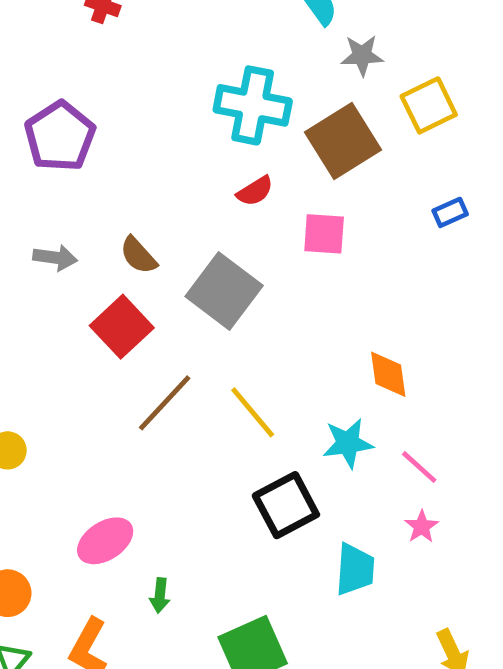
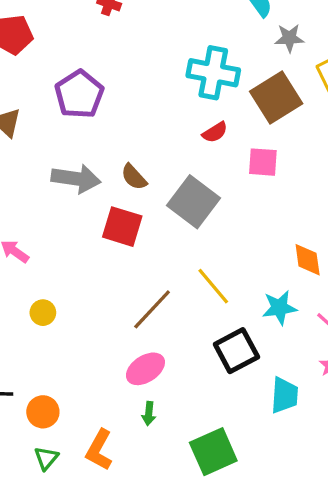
gray arrow: (55, 258) -> (76, 179), size x1.6
red square: (122, 327) -> (122, 227), turned -30
brown line: (165, 403) -> (152, 309), moved
pink ellipse: (105, 541) -> (145, 369), moved

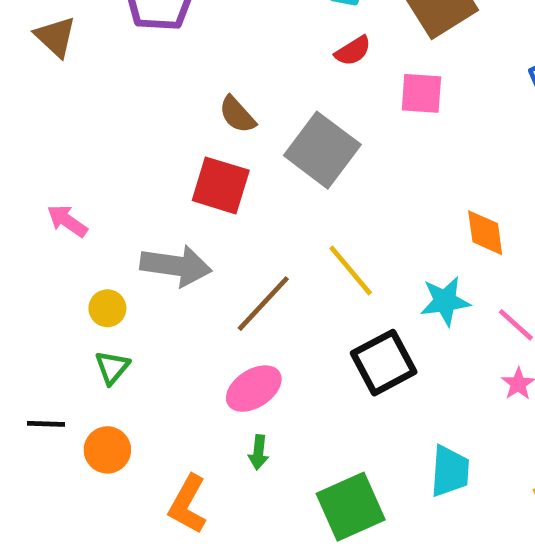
gray arrow: (76, 179) -> (176, 266), moved
cyan trapezoid: (284, 395) -> (450, 471), moved
green triangle: (46, 458) -> (112, 367), moved

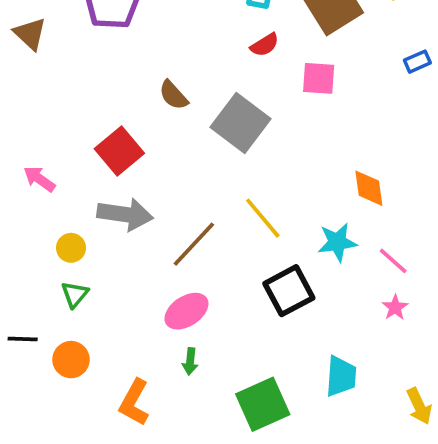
red square: (221, 185) -> (119, 151), moved, turned 33

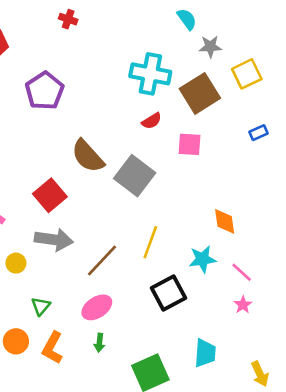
brown semicircle: (173, 95) -> (88, 156), size x1.6
yellow line: (263, 218) -> (150, 242), turned 60
green triangle: (75, 294) -> (41, 306), moved
orange L-shape: (134, 402) -> (52, 348), moved

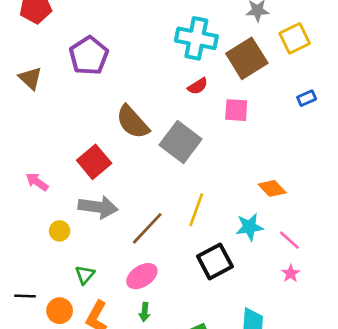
orange diamond: (225, 221) -> (272, 188), turned -36

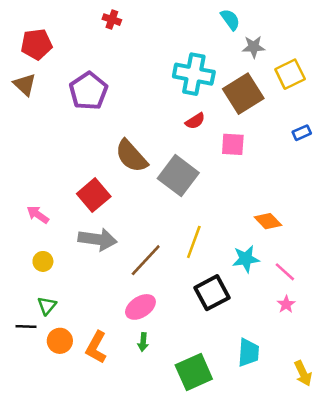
brown triangle: (30, 78) -> (25, 85), moved
yellow circle: (60, 231) -> (43, 261), moved
green triangle: (85, 275) -> (47, 306), moved

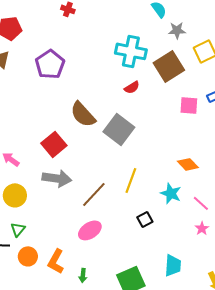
pink square: (233, 144) -> (189, 105), moved
cyan star: (246, 259) -> (171, 193), turned 30
yellow circle: (43, 261) -> (15, 195), size x1.5
black square: (212, 293) -> (145, 219), size x0.6
green arrow: (143, 342) -> (83, 275), moved

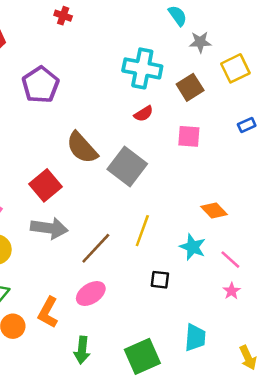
brown square: (169, 66) -> (190, 87), size x0.7
pink square: (189, 105) -> (189, 136), moved
black square: (145, 219) -> (160, 280), turned 35
orange L-shape: (56, 261) -> (48, 312), moved
green arrow: (83, 275) -> (82, 350), size x1.5

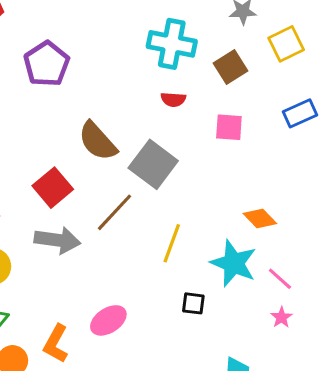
red semicircle: (144, 114) -> (173, 99), turned 36
blue rectangle: (247, 125) -> (300, 113), size x1.5
cyan star: (193, 247) -> (234, 263), size x1.4
brown line: (96, 248) -> (115, 212), moved

